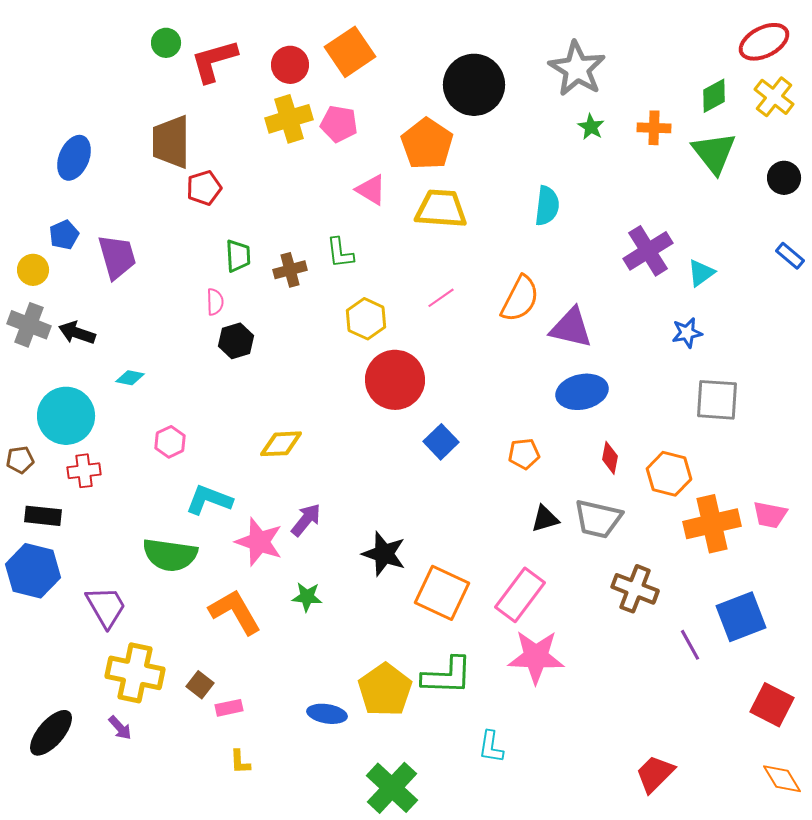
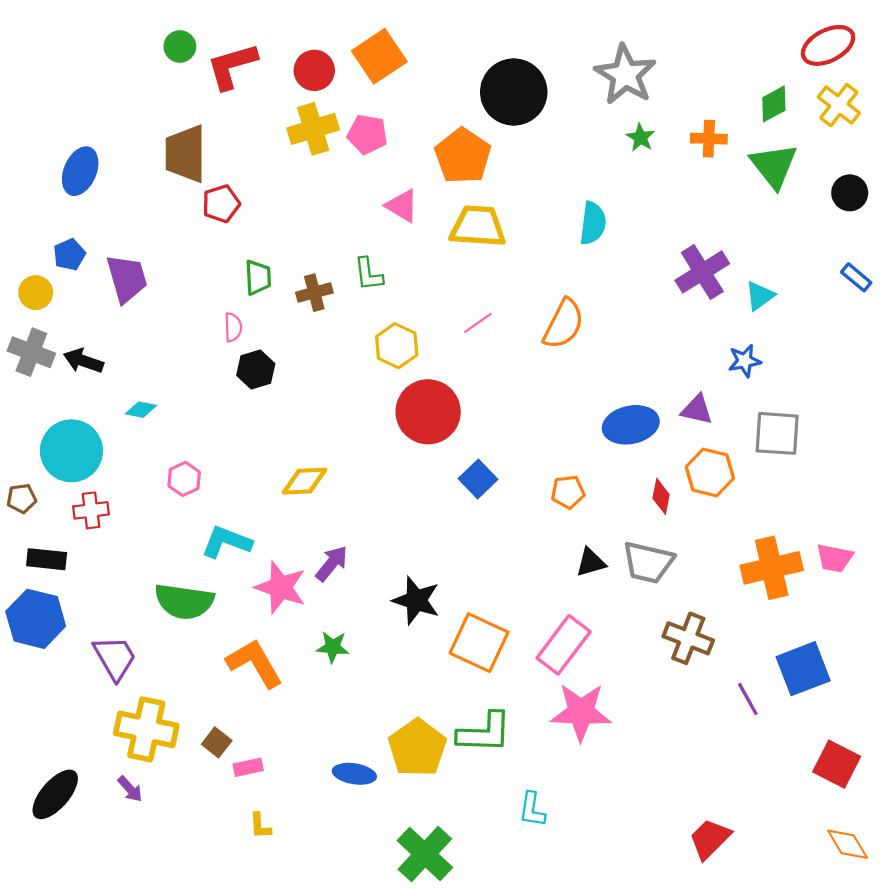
purple triangle: (571, 328) -> (697, 410), moved, size x0.7
orange hexagon: (669, 474) -> (710, 472), moved

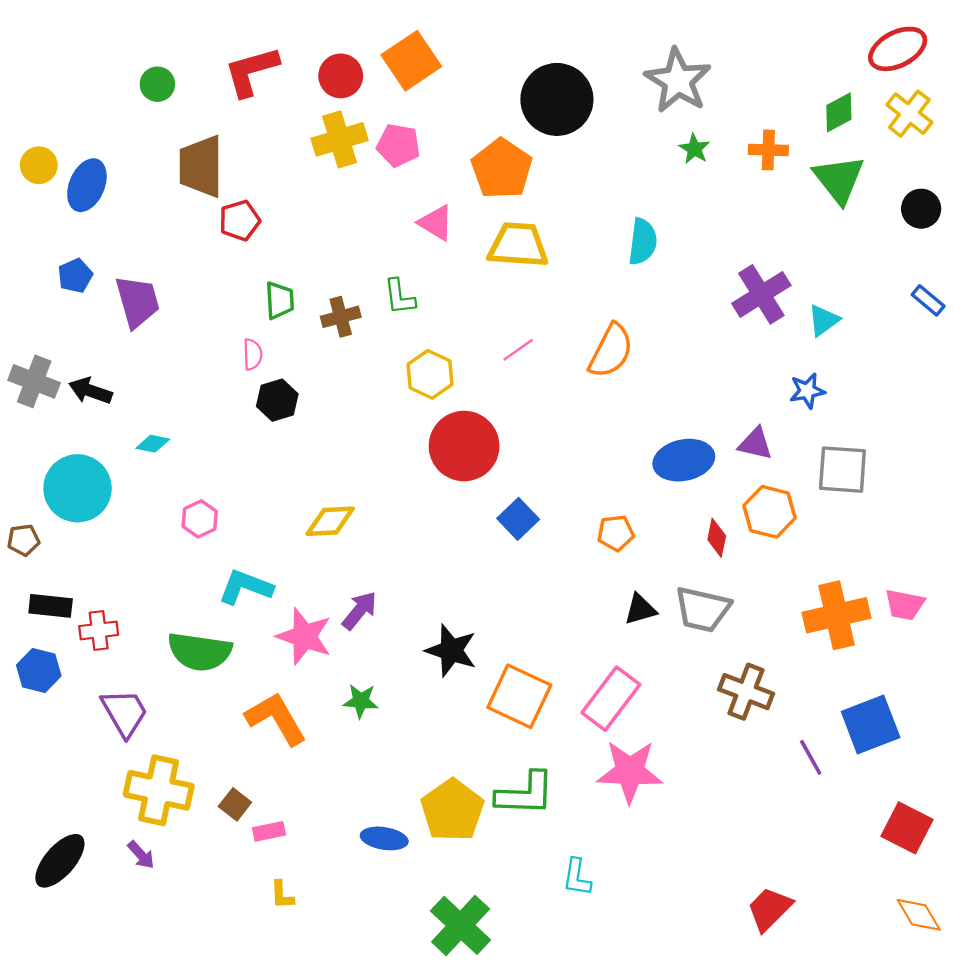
green circle: (180, 47) -> (157, 84), moved
yellow circle: (36, 293) -> (39, 165), moved
red cross: (91, 510) -> (99, 630), moved
blue hexagon: (36, 619) -> (39, 670), size x0.7

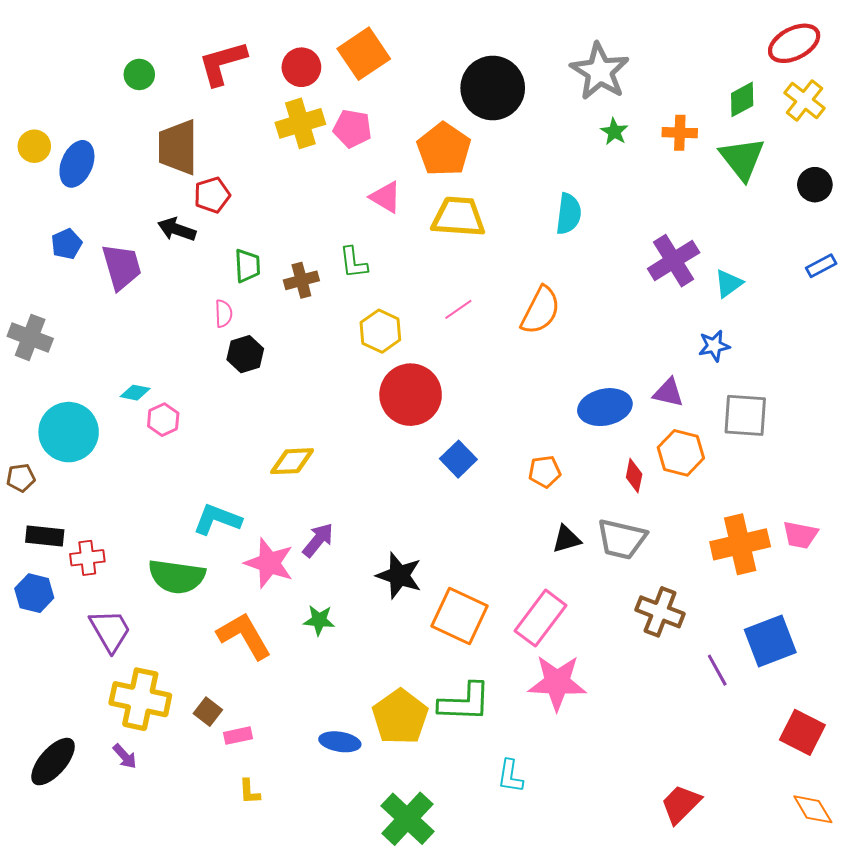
blue rectangle: (928, 300) -> (821, 266), turned -68
black arrow: (90, 391) -> (177, 229), moved
pink hexagon: (200, 519) -> (163, 420), moved

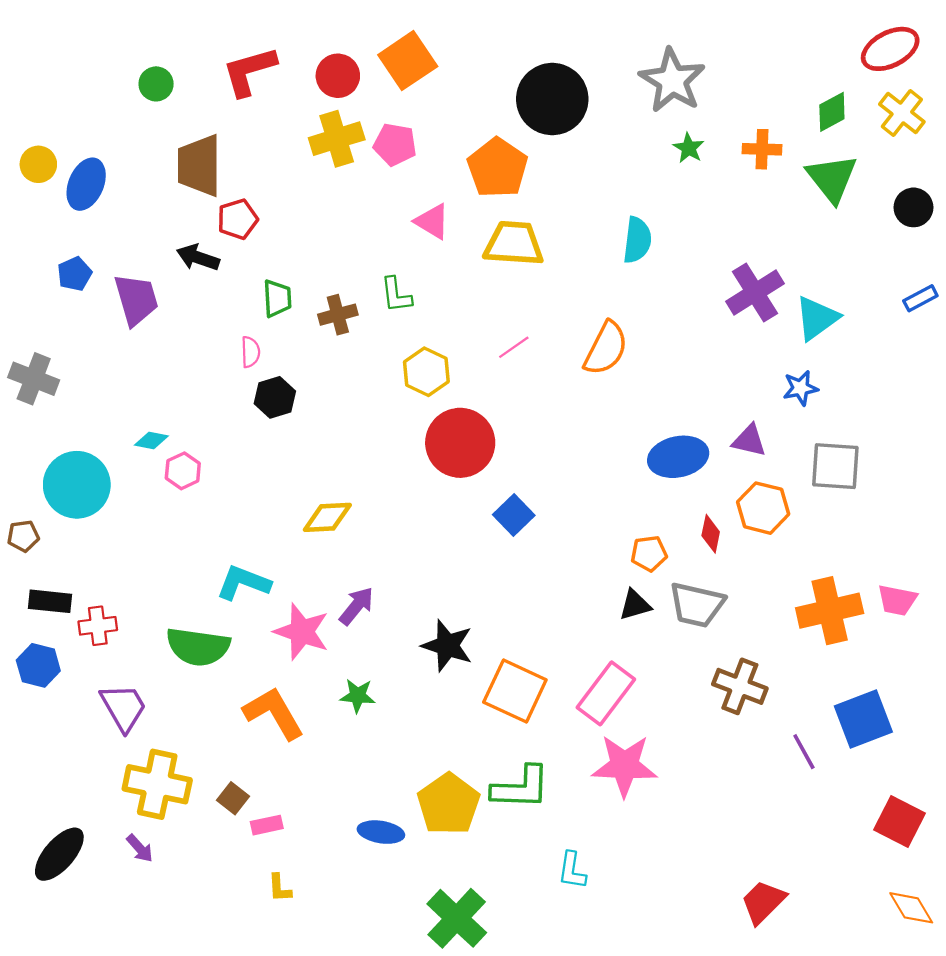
cyan triangle: (729, 283) -> (817, 318), size x1.4
orange pentagon: (545, 472) -> (649, 554), moved

